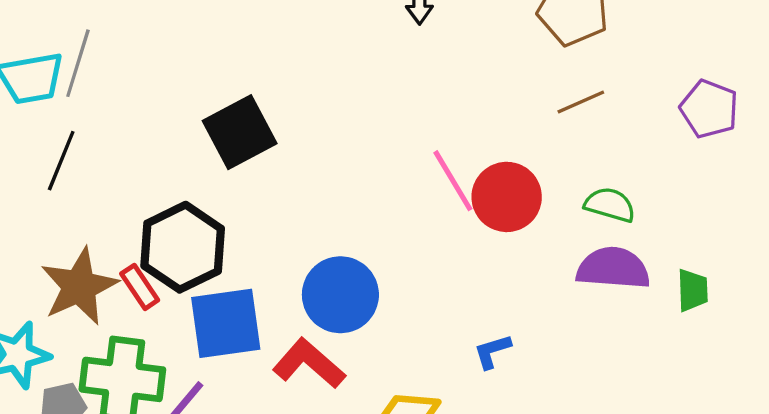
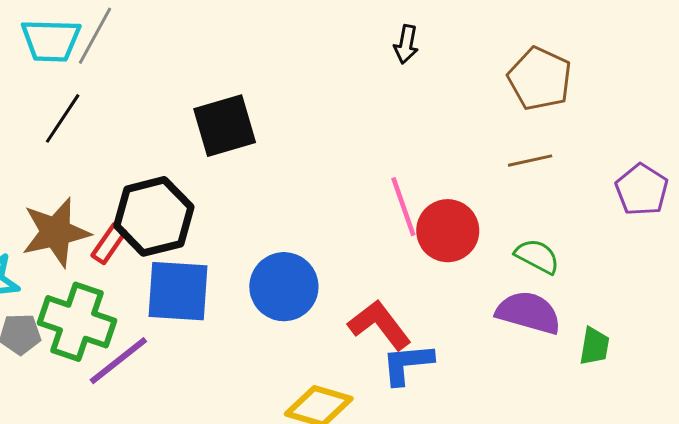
red rectangle: (140, 287) -> (109, 244), turned 57
blue L-shape: (492, 351) -> (407, 364), size x1.5
red L-shape: (309, 364) -> (380, 325), moved

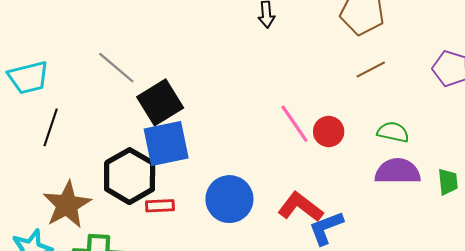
gray line: (95, 36) -> (116, 68), moved, turned -63
red circle: (448, 231) -> (329, 132), size x0.7
red rectangle: (109, 244) -> (160, 206), moved, turned 68
blue square: (178, 291) -> (166, 143), moved

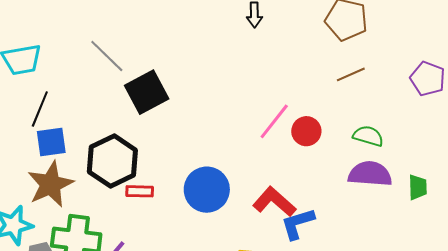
pink line: (295, 124) -> (274, 121), turned 69
blue square: (166, 143) -> (51, 142), moved, size x0.7

